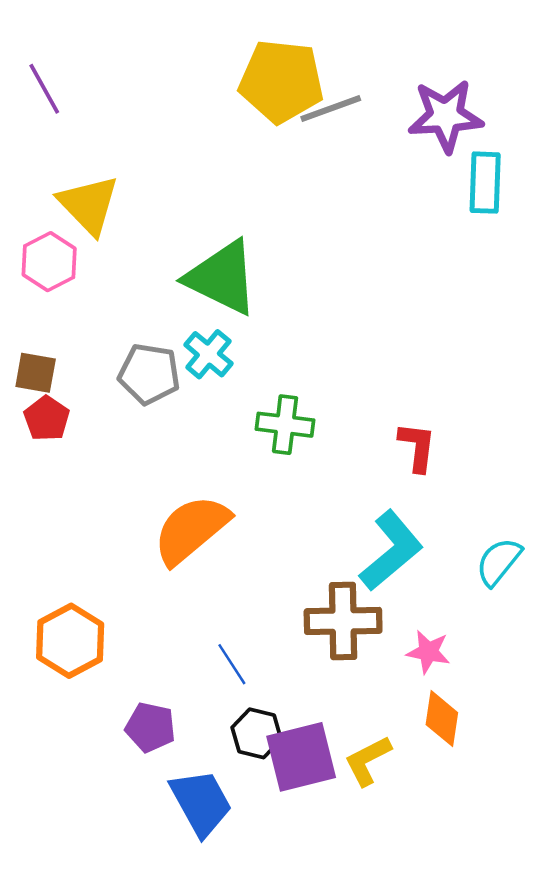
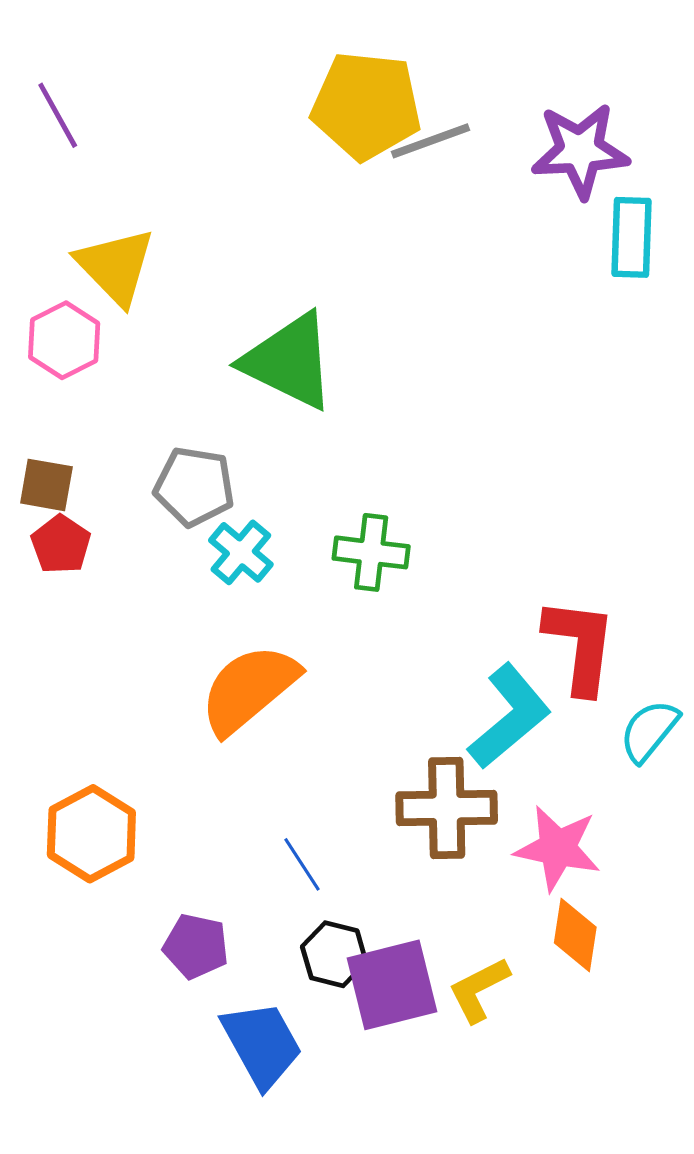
cyan cross: (208, 354) -> (241, 552), moved
red L-shape: (417, 447) -> (580, 646), moved, size x1.5
pink star: (428, 652) -> (558, 848), size x1.5

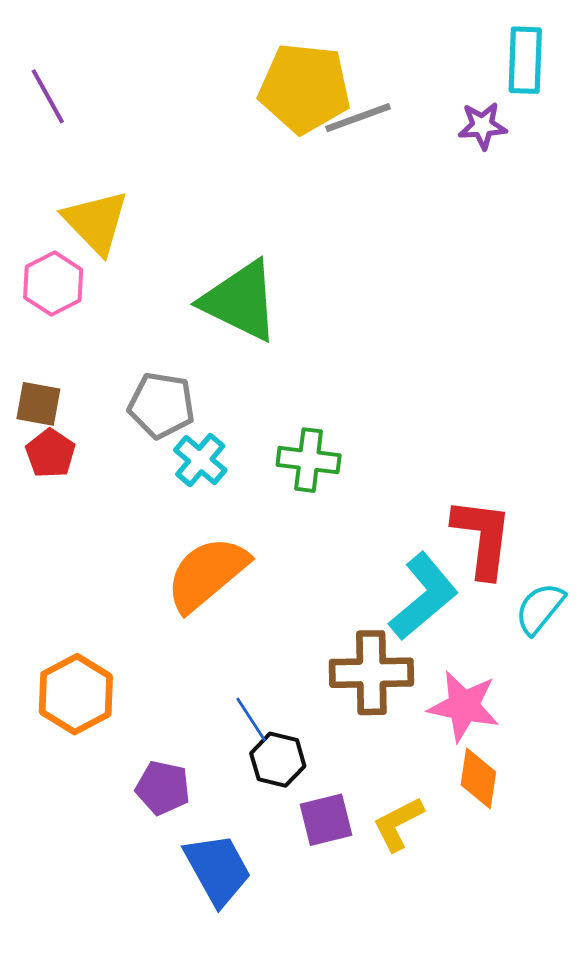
purple star: (580, 151) -> (482, 126), size x0.6
cyan rectangle: (632, 237) -> (525, 60), moved
black hexagon: (334, 954) -> (278, 760), moved
purple square: (392, 985) -> (326, 820), size x0.7

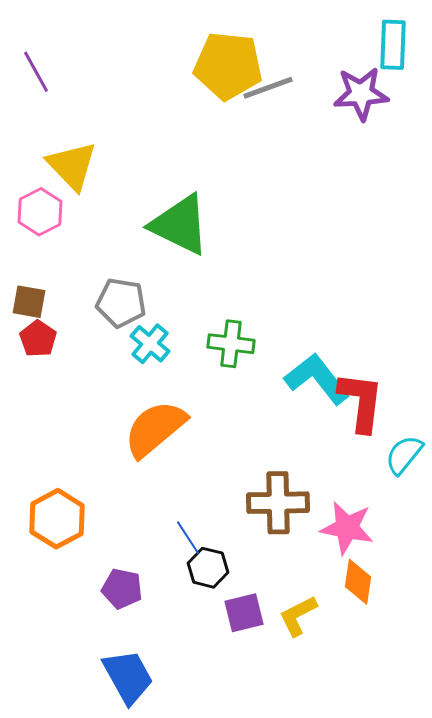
purple star: (482, 126) -> (361, 94), size x1.5
cyan L-shape: (424, 596) -> (317, 379), moved, turned -88
blue trapezoid: (218, 869) -> (128, 677), moved

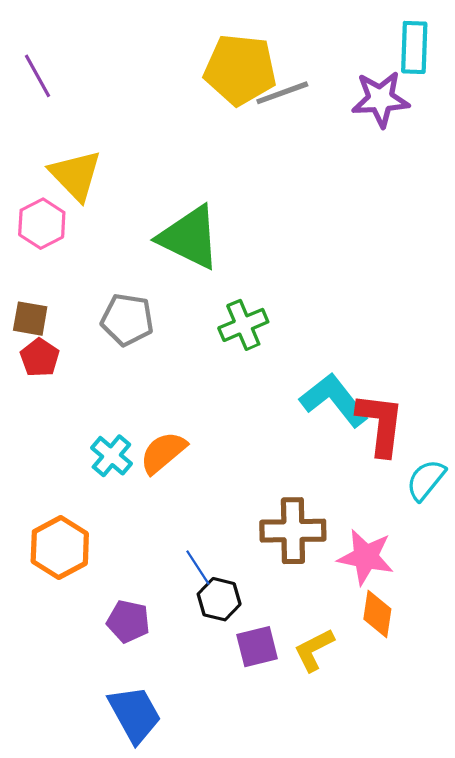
cyan cross: (150, 344) -> (111, 456), moved
green cross: (231, 344) -> (243, 325), moved, turned -30
orange semicircle: (155, 429) -> (163, 453), size x0.7

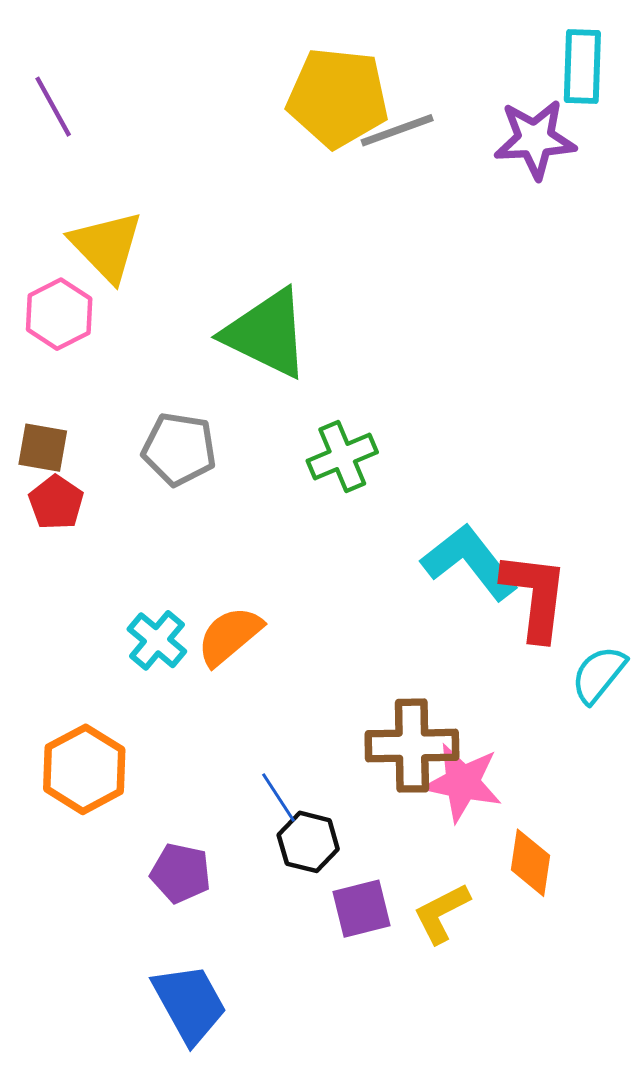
pink star: (366, 557) -> (462, 783), moved

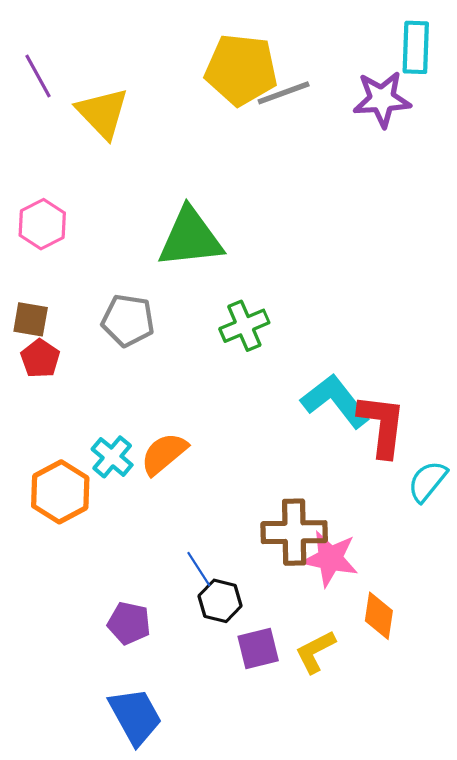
yellow triangle: (107, 246) -> (103, 113), moved
green triangle: (267, 333) -> (190, 238), turned -32
orange hexagon: (84, 769) -> (60, 492), moved

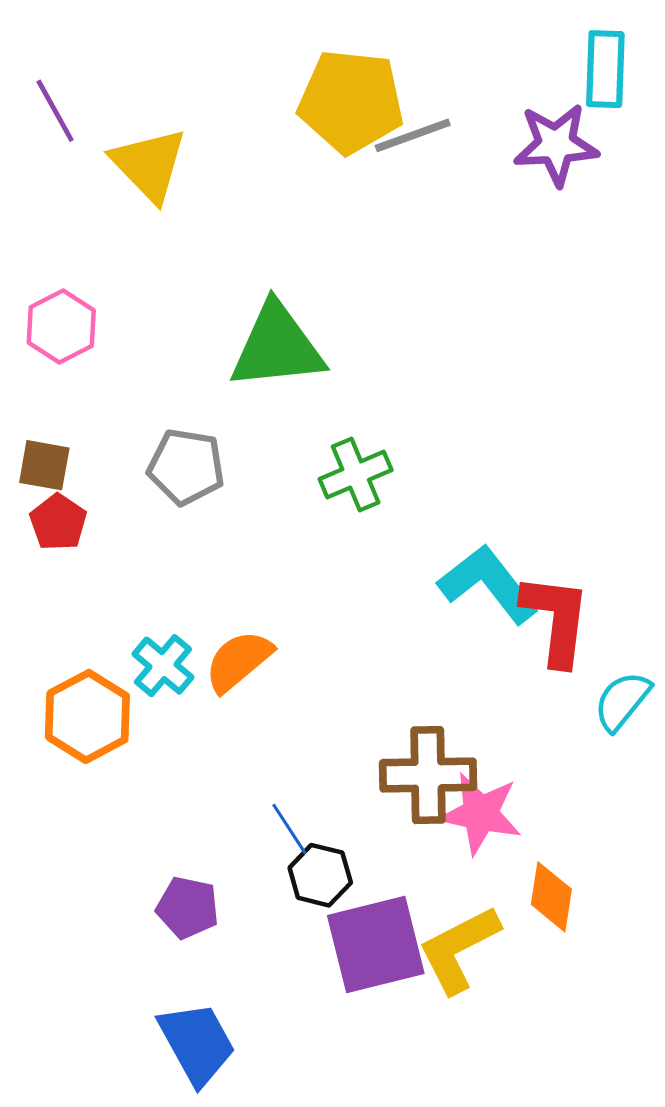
purple square: (258, 649) -> (376, 945), size x1.6
yellow L-shape: (315, 652) -> (459, 949), size x1.4

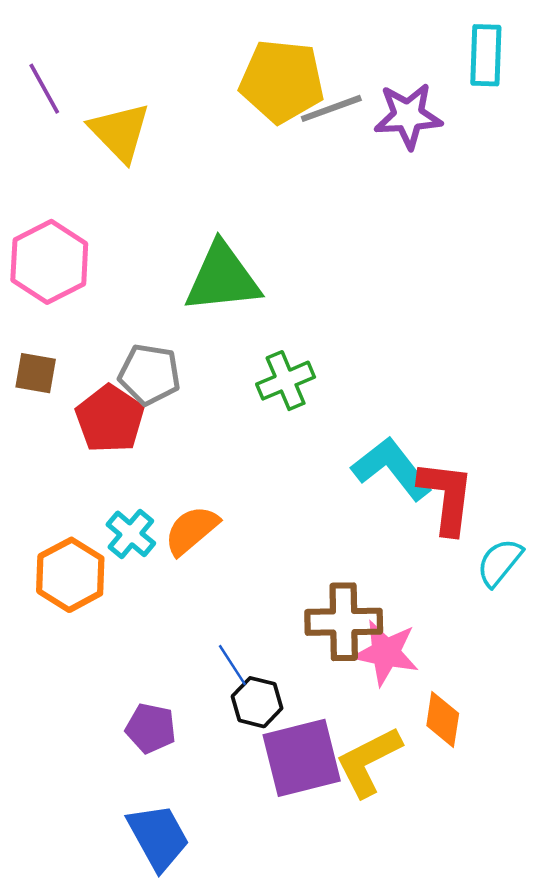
purple star: (556, 145) -> (408, 116), moved
pink hexagon: (61, 326) -> (49, 262), size x1.4
red pentagon: (58, 522) -> (110, 419), moved, size x1.5

